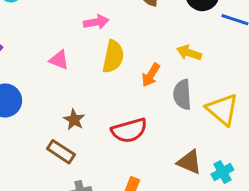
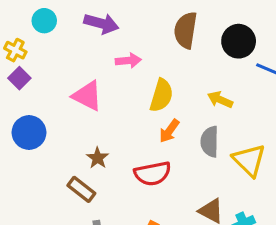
yellow semicircle: (113, 57) -> (161, 95), moved
pink triangle: (59, 60) -> (87, 96), size x1.5
orange arrow: (151, 75) -> (169, 131), moved

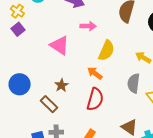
orange arrow: (169, 131) -> (95, 73), moved, turned 84
blue circle: (29, 133) -> (20, 84), moved
red semicircle: (153, 174) -> (95, 99), turned -70

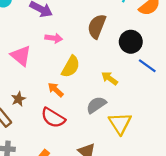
gray semicircle: (134, 83) -> (96, 105), turned 42
red semicircle: (95, 99) -> (53, 118), turned 100

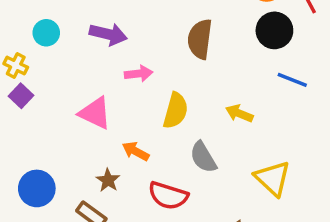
black circle: (131, 42) -> (274, 30), moved
orange arrow: (56, 90) -> (136, 151), moved
gray semicircle: (96, 105) -> (203, 157), moved, turned -72

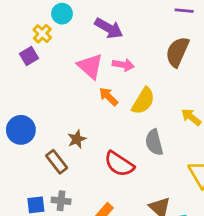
yellow cross: (16, 66) -> (42, 34), moved
pink triangle: (95, 113) -> (90, 66), moved
orange arrow: (136, 151) -> (108, 97), moved

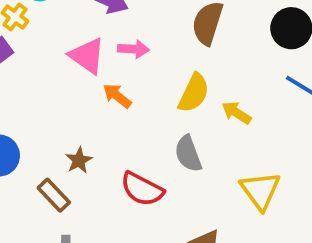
yellow semicircle: (143, 101) -> (194, 93), moved

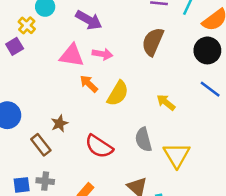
pink triangle: (87, 56) -> (72, 55), turned -32
yellow semicircle: (194, 93) -> (118, 93), moved
gray semicircle: (188, 154) -> (143, 140), moved

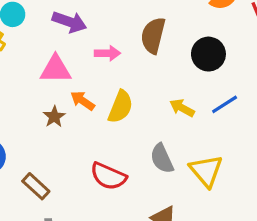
black circle: (207, 50) -> (208, 54), moved
pink arrow: (102, 54) -> (107, 53), moved
blue line: (210, 89) -> (225, 104), moved, turned -60
brown star: (59, 124) -> (54, 117), moved

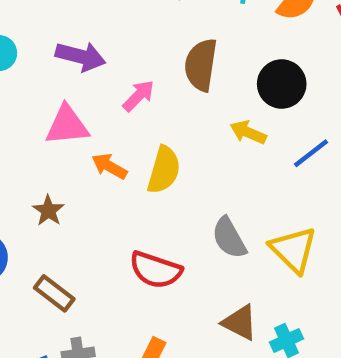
pink arrow: (107, 53) -> (139, 96), turned -40
yellow arrow: (182, 108) -> (248, 132), moved
brown star: (54, 117) -> (48, 211), moved

